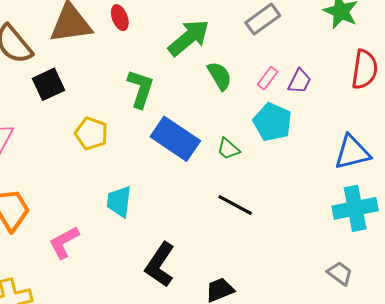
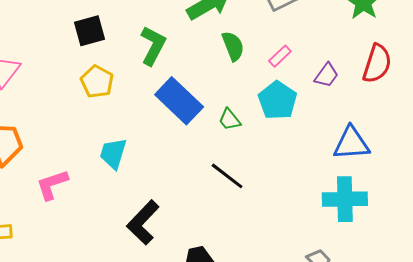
purple trapezoid: (300, 81) -> (326, 75), moved
black square: (49, 84) -> (90, 31), moved

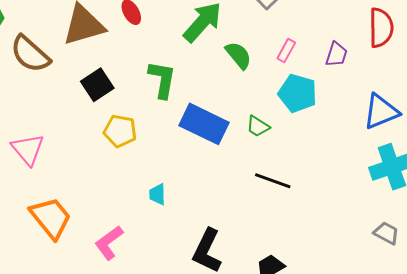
cyan trapezoid: (113, 153) -> (158, 194), size x0.7

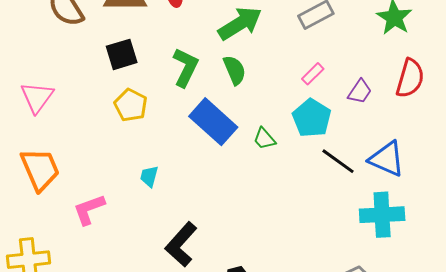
green semicircle: (239, 55) -> (235, 70), moved
blue triangle: (381, 112) -> (387, 159), turned 30
black line: (273, 181) -> (338, 161), moved

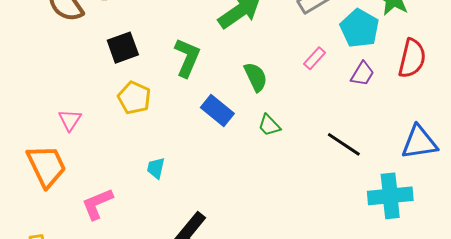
green semicircle: (235, 70) -> (256, 77), moved
pink triangle: (37, 97) -> (70, 120), moved, size x0.7
cyan pentagon: (312, 118) -> (360, 28), moved
blue rectangle: (213, 122) -> (217, 111), size x0.7
blue triangle: (387, 159) -> (419, 142), moved, turned -30

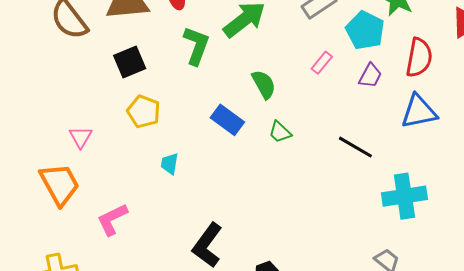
green L-shape: (187, 58) -> (196, 46), moved
blue triangle: (419, 142) -> (419, 112), moved
cyan trapezoid: (156, 168) -> (170, 164), moved

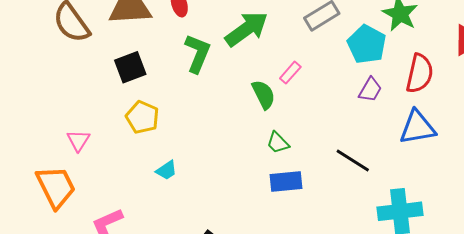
pink rectangle: (322, 63) -> (290, 73), moved
blue rectangle: (227, 120) -> (286, 182), moved, turned -44
cyan trapezoid: (170, 164) -> (166, 170), turned -135

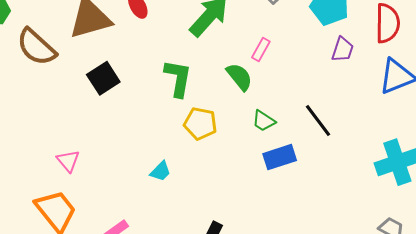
green L-shape: (197, 53) -> (178, 78), moved
yellow pentagon: (142, 117) -> (200, 123), moved
black line: (353, 161) -> (318, 120), moved, turned 33

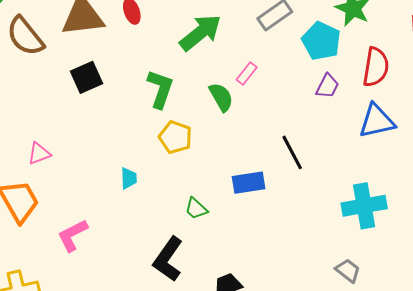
green trapezoid: (264, 121) -> (196, 209), moved
pink triangle: (68, 161) -> (39, 154), turned 40
cyan trapezoid: (160, 171) -> (129, 178), turned -55

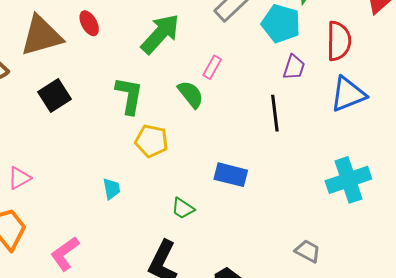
black line: (292, 152) -> (275, 113), moved, turned 30
blue rectangle: (249, 183) -> (231, 175), turned 32
gray trapezoid: (348, 271) -> (308, 251), moved

